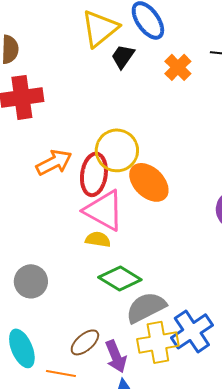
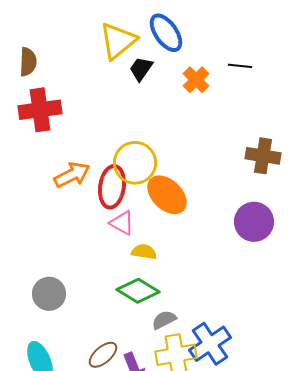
pink triangle: (104, 210) -> (122, 223), size x0.6
yellow semicircle: (98, 239) -> (144, 252), moved
gray semicircle: (146, 307) -> (164, 320), size x0.6

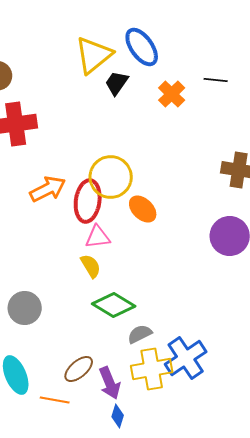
orange ellipse: (167, 195) -> (143, 209), size x0.7
pink triangle: (122, 223) -> (98, 237), turned -36
yellow semicircle: (144, 252) -> (91, 266), moved, turned 50

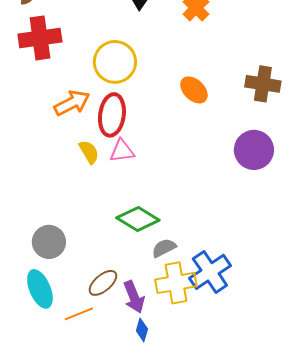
yellow circle: (111, 177) -> (115, 62), moved
orange ellipse: (143, 209) -> (194, 90), moved
yellow semicircle: (91, 266) -> (89, 152), moved
gray circle: (25, 308) -> (49, 242), moved
orange line: (55, 400) -> (79, 314), turned -32

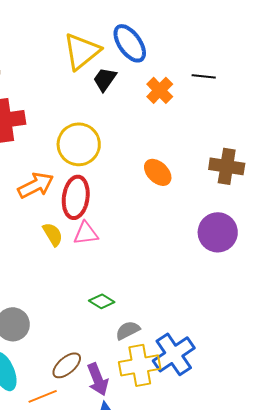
green diamond: (138, 219) -> (102, 301), size x0.6

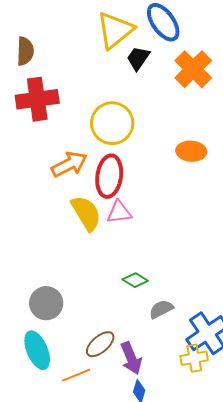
orange cross: (160, 90) -> (193, 69), size x1.4
orange ellipse: (158, 172) -> (191, 151), turned -40
yellow semicircle: (53, 234) -> (86, 213), size x1.5
yellow cross: (140, 365) -> (194, 358), moved, size x0.7

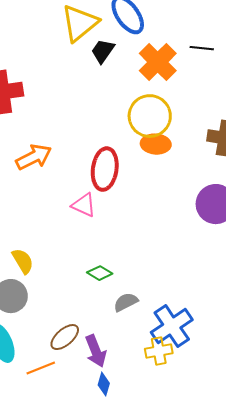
yellow circle: (112, 123) -> (150, 116), moved
red ellipse: (109, 176) -> (105, 169), moved
pink triangle: (119, 212) -> (84, 205), turned 32
yellow semicircle: (86, 213) -> (23, 261), moved, size x0.7

